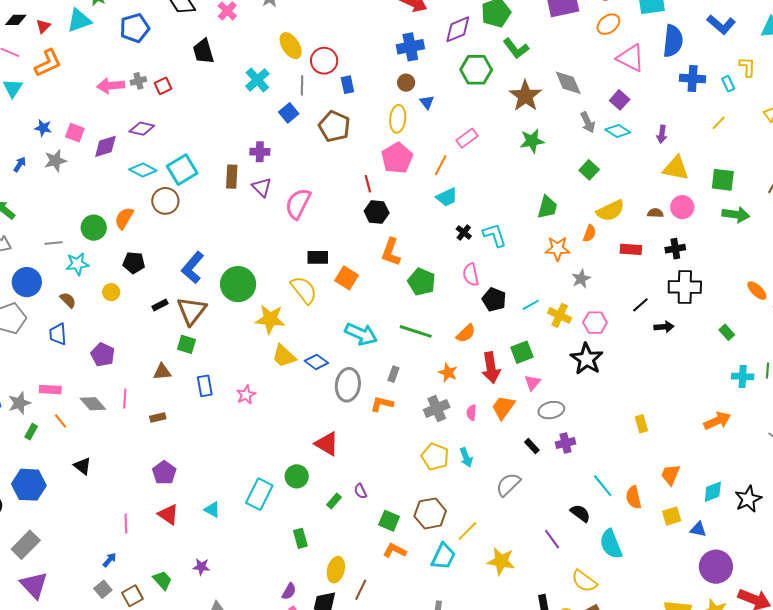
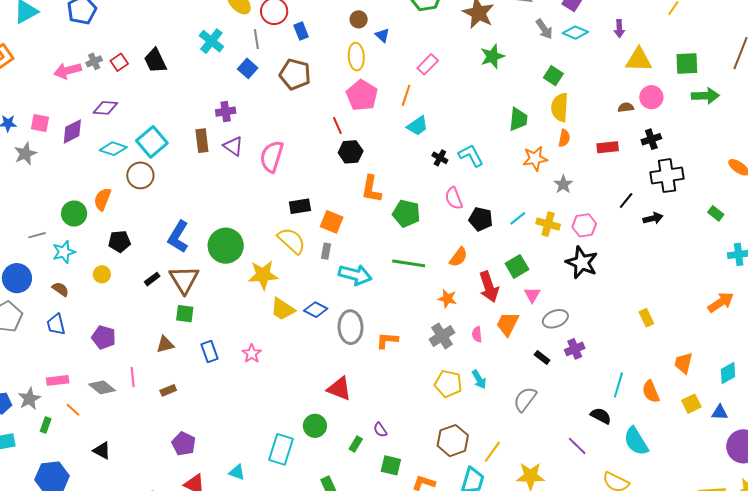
black trapezoid: (203, 51) -> (155, 61), moved
yellow semicircle: (610, 211) -> (560, 107), moved, turned 128
gray rectangle: (393, 374) -> (326, 251), moved
cyan line: (603, 486) -> (618, 385), turned 65
green square: (389, 521) -> (391, 465), moved

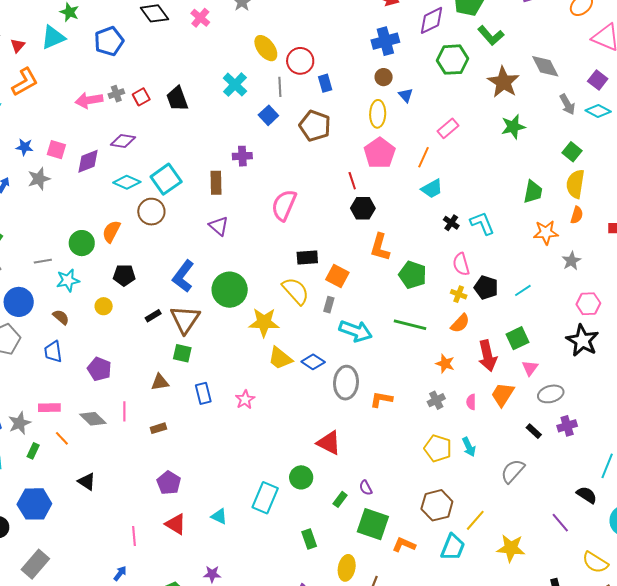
purple triangle: (233, 146) -> (219, 226), moved
yellow cross: (548, 224) -> (459, 294), moved, size x0.7
gray cross: (442, 336) -> (436, 400), size x0.7
green square: (391, 465) -> (373, 524), size x1.5

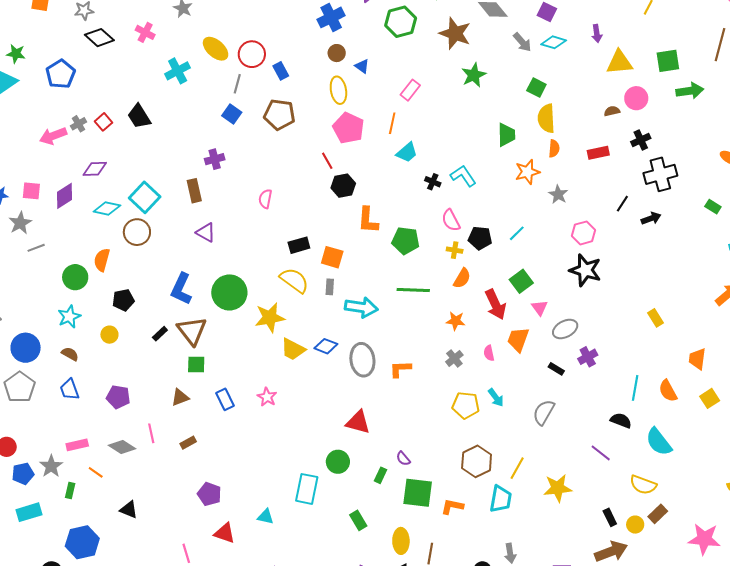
cyan cross: (235, 85) -> (178, 71), moved, turned 30
gray line: (280, 87) -> (237, 84), turned 30
pink semicircle: (284, 205) -> (265, 199), size x0.6
gray line: (43, 261) -> (36, 248), moved

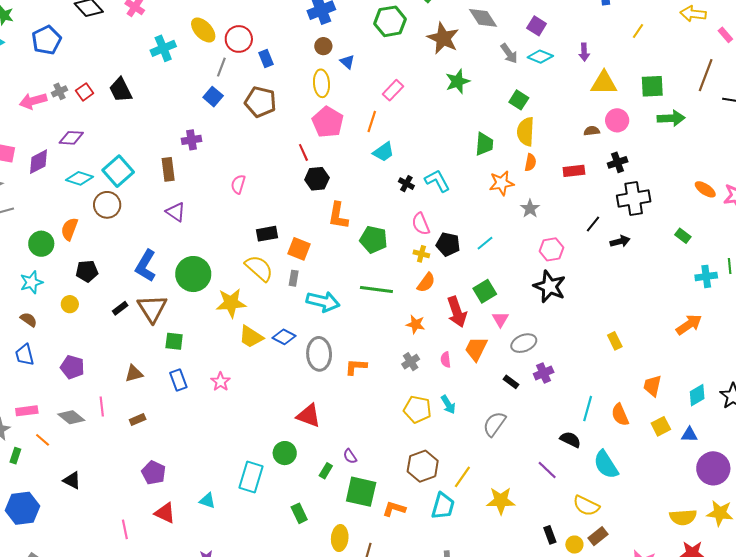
green square: (196, 365) -> (174, 341), moved

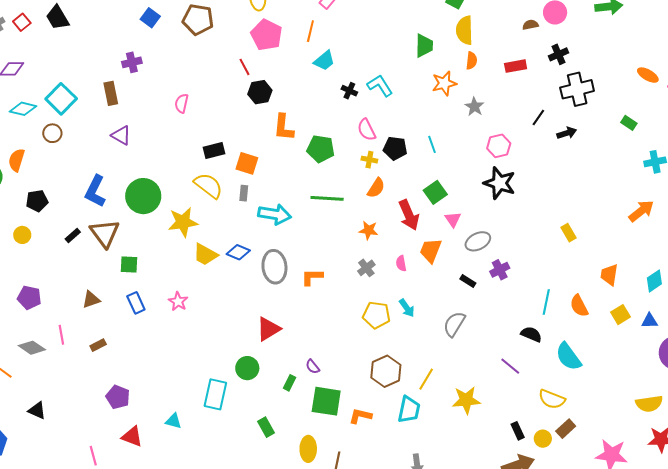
brown circle: (107, 205) -> (52, 133), size x0.7
cyan line: (485, 243) -> (432, 144), turned -66
red triangle: (309, 416) -> (268, 329), turned -48

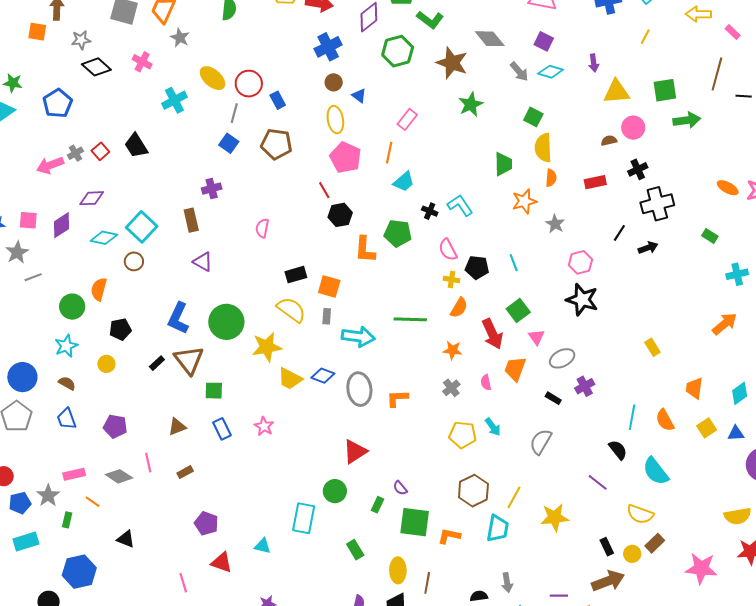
green pentagon: (321, 149) -> (398, 233), moved
black semicircle: (531, 334) -> (618, 450), turned 30

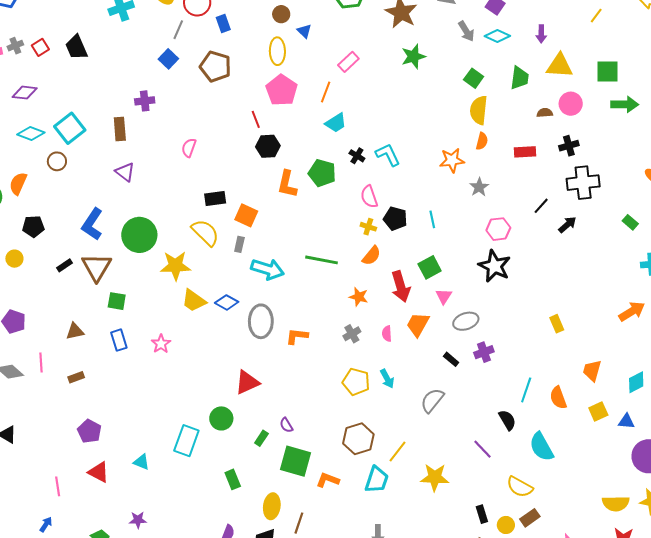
green trapezoid: (503, 164) -> (520, 78), moved
black arrow: (648, 248) -> (567, 225), turned -30

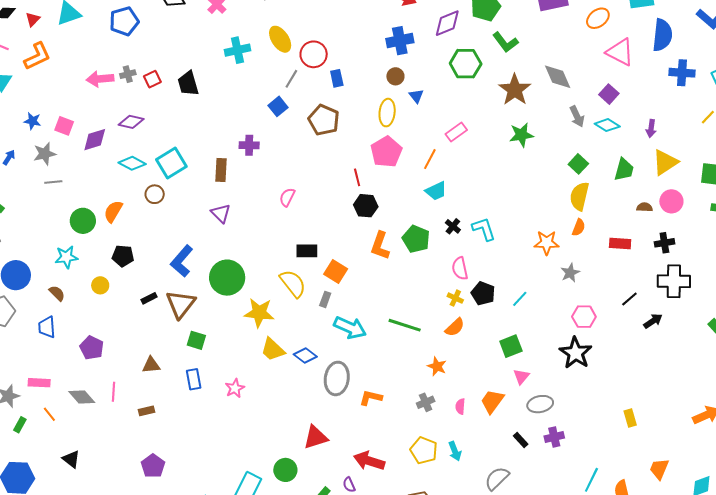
yellow triangle: (559, 66) -> (665, 162), turned -44
cyan line: (432, 219) -> (520, 299), turned 48
red arrow: (401, 287) -> (369, 461), moved, turned 116

